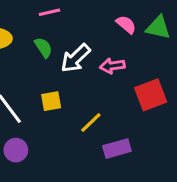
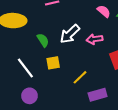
green semicircle: (43, 47) -> (43, 40), moved

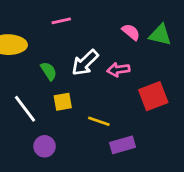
yellow line: (80, 77) -> (99, 121), turned 63
purple circle: (29, 96) -> (45, 146), moved

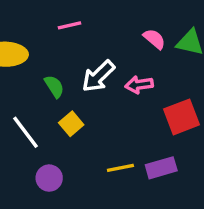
yellow square: (63, 102) -> (71, 124), turned -30
yellow line: (99, 121) -> (120, 168), moved, turned -30
purple rectangle: (123, 145) -> (161, 168), moved

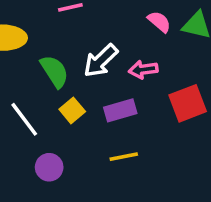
green semicircle: (54, 86) -> (54, 71), size x1.4
purple rectangle: (161, 168) -> (120, 110), moved

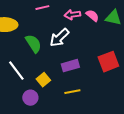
pink arrow: (143, 70) -> (72, 15), moved
yellow square: (72, 110) -> (43, 80), moved

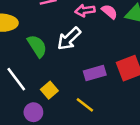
purple rectangle: (70, 66) -> (95, 73), moved
yellow line: (72, 92) -> (85, 105), turned 49

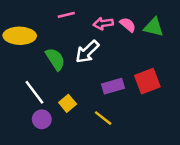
purple circle: (33, 112) -> (42, 119), moved

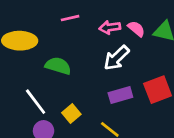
white arrow: (87, 52) -> (116, 58), moved
green semicircle: (55, 59) -> (58, 66), turned -40

